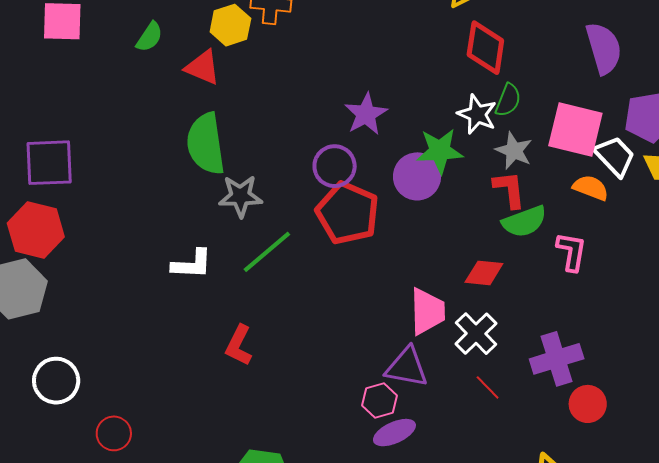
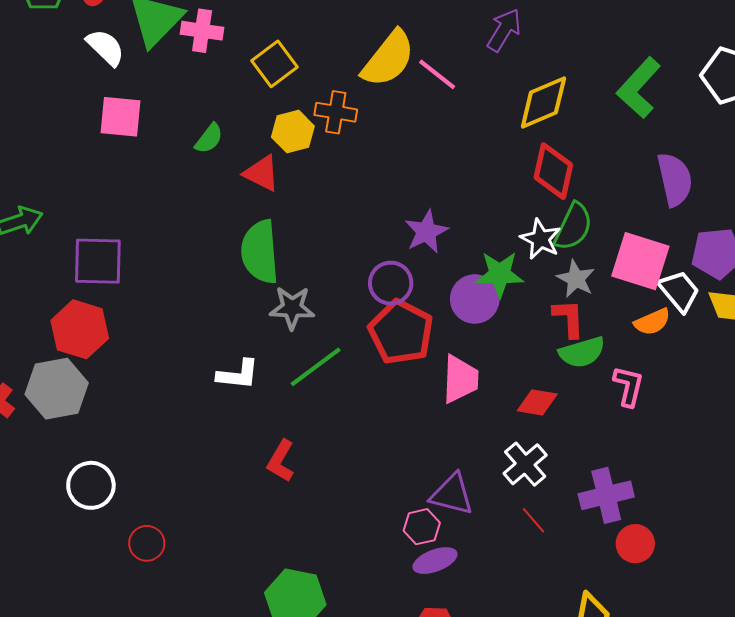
green semicircle: (508, 100) -> (573, 227), size x1.4
orange semicircle: (591, 188) -> (652, 322), turned 132
pink trapezoid: (427, 311) -> (460, 379), moved

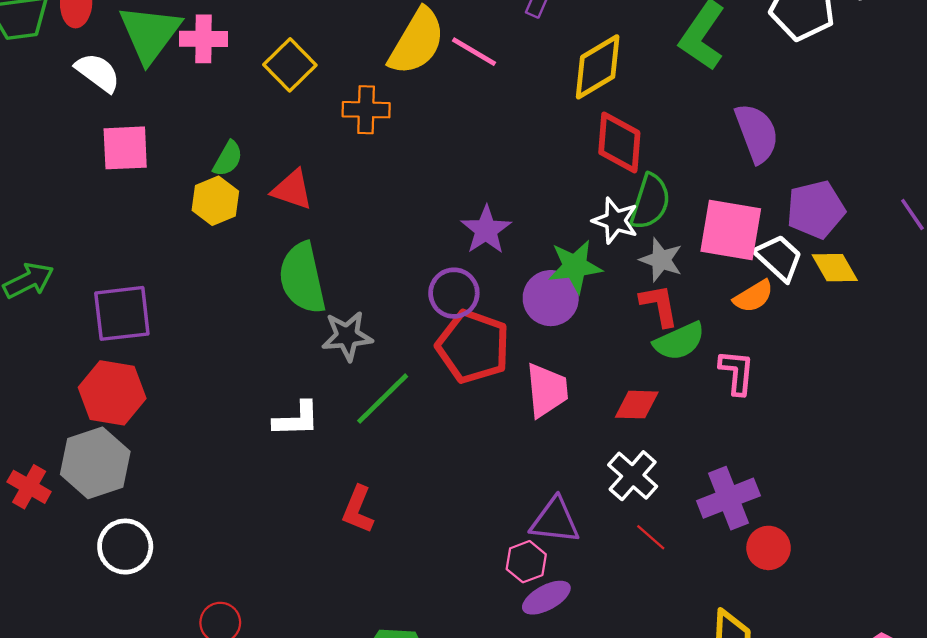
yellow hexagon: (293, 132) -> (215, 201), moved
white circle: (91, 485) -> (125, 547), moved

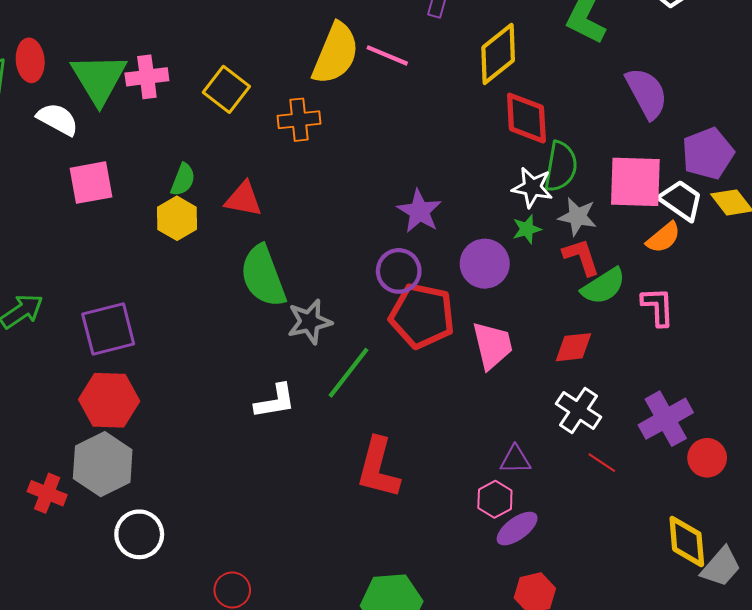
green star: (575, 266) -> (527, 229), moved, size x0.6
red L-shape: (358, 510) -> (378, 468), moved, size x1.5
purple triangle: (555, 521) -> (515, 460), size x0.7

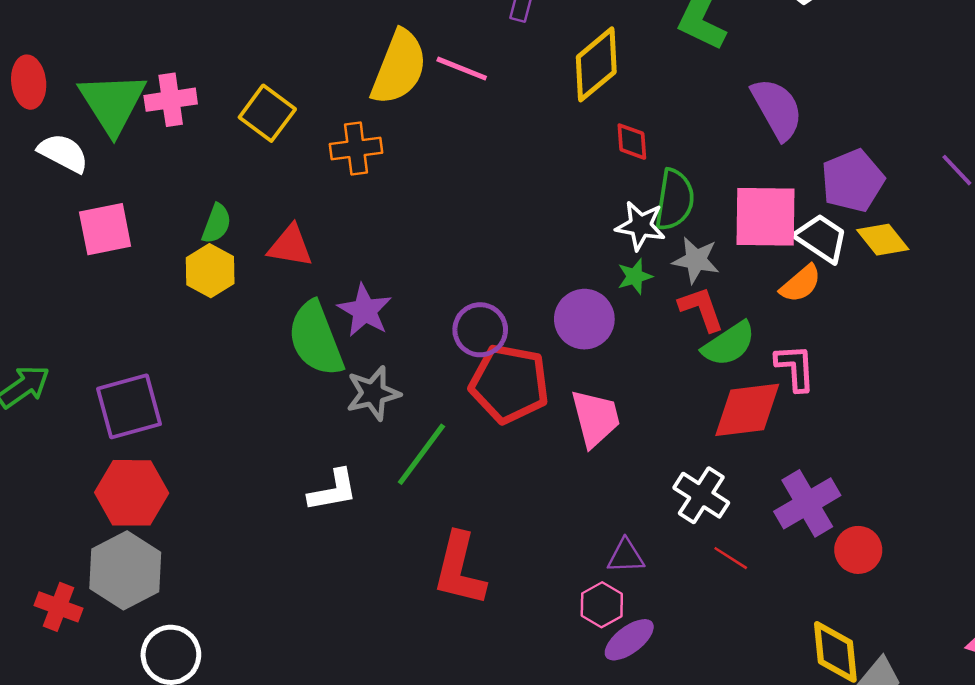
red diamond: (526, 118) -> (632, 142), size x0.6
purple star: (419, 211) -> (365, 310), moved
red diamond: (573, 347) -> (747, 410), moved, size x1.5

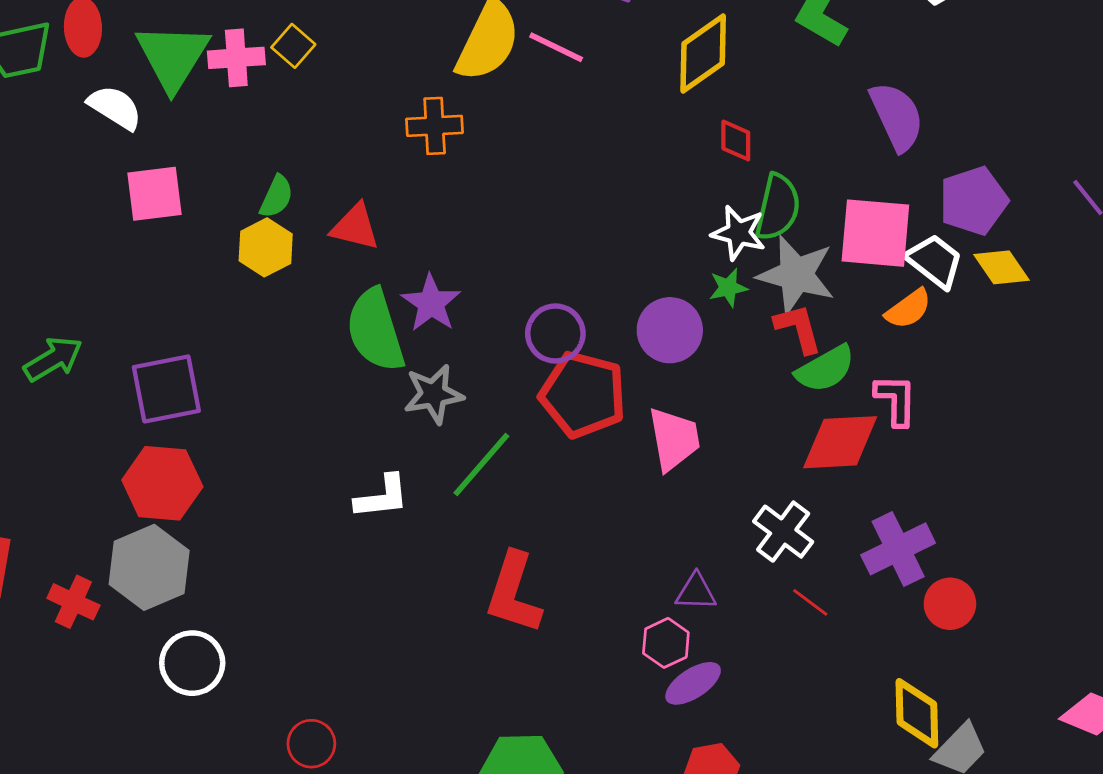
yellow square: (267, 113) -> (293, 46), moved, size x0.7
gray star: (696, 260) -> (796, 275), size x1.5

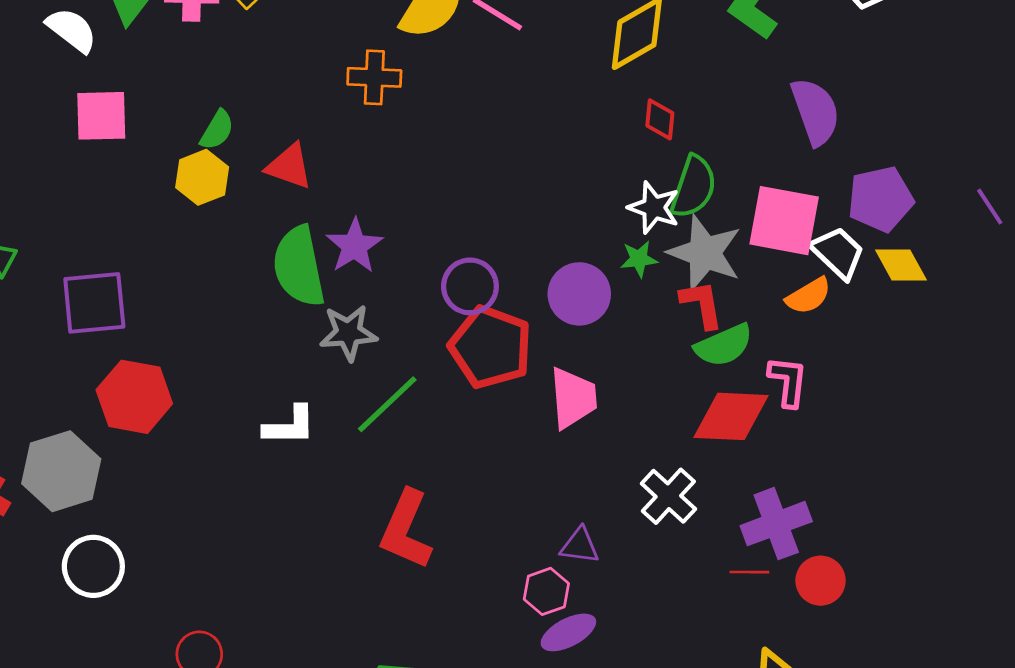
red hexagon: (162, 483) -> (134, 397), moved
red line: (810, 602) -> (749, 572), moved, turned -42

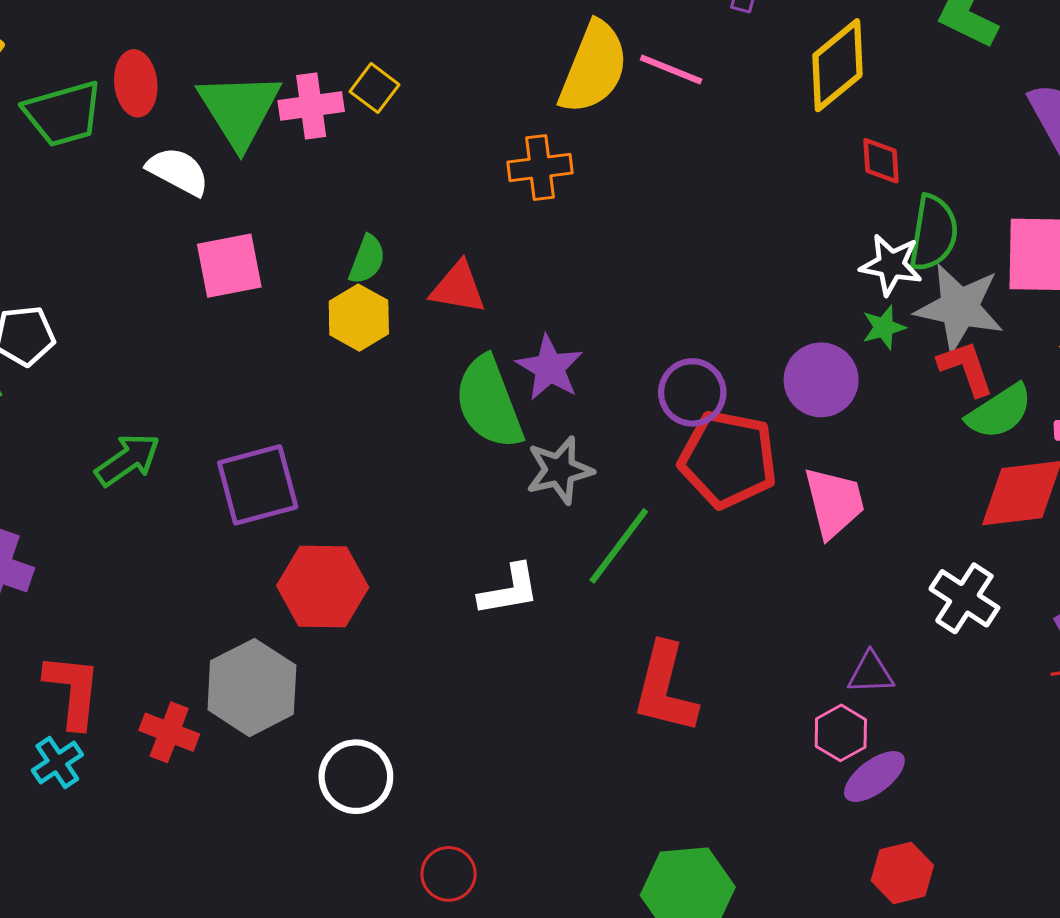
white circle: (93, 566) -> (356, 777), moved

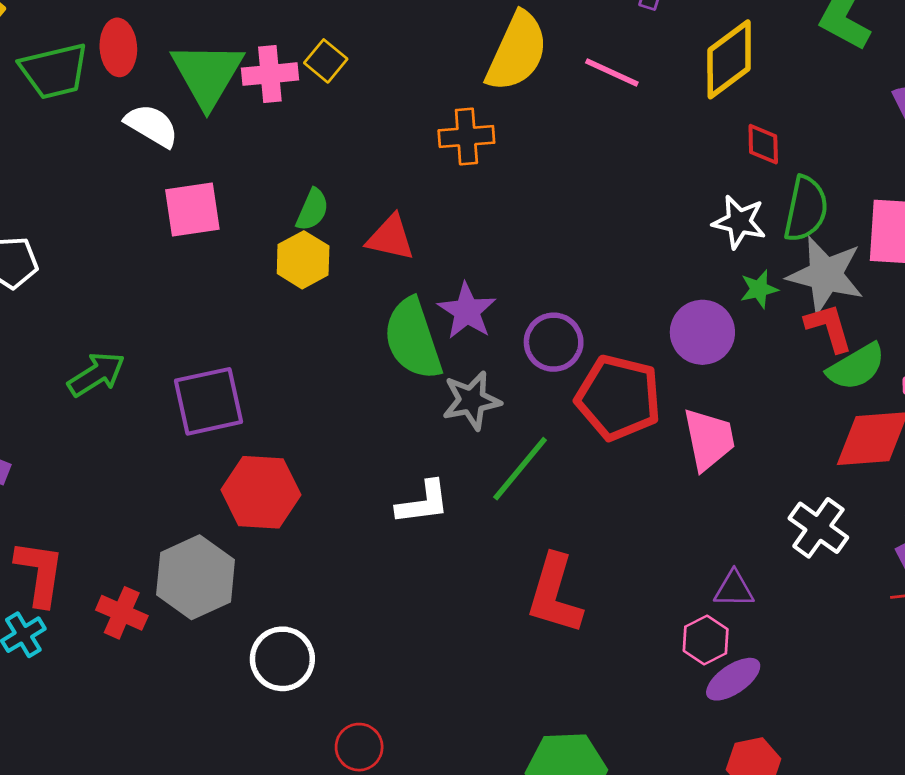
pink line: (671, 69) -> (612, 72), moved
white star: (891, 265) -> (739, 222), moved
purple circle: (692, 392) -> (554, 342), moved

